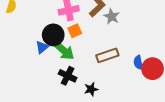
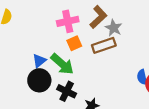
black circle: (53, 35) -> (39, 80), moved
brown rectangle: (107, 55) -> (104, 45), moved

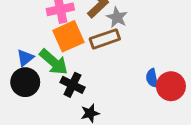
orange square: (74, 43) -> (68, 36), size x1.6
black cross: (67, 91) -> (72, 85), moved

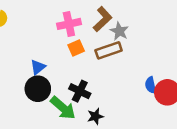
orange square: (68, 36) -> (76, 48), size x0.6
green arrow: (54, 62) -> (63, 108), moved

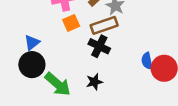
black cross: (80, 91) -> (99, 46), moved
black star: (95, 116) -> (94, 82), moved

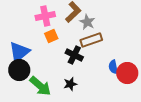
brown rectangle: (104, 25) -> (91, 40), moved
blue triangle: (32, 43) -> (19, 52), size x1.6

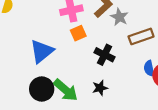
brown rectangle: (91, 40) -> (141, 36), moved
black circle: (19, 70) -> (42, 89), moved

